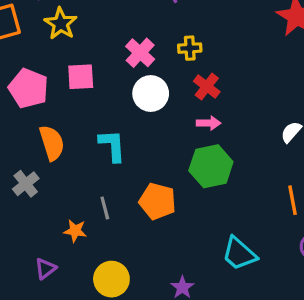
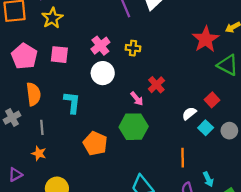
red cross: (207, 87) -> (156, 85), moved
pink arrow: (209, 123) -> (137, 99), turned 40
gray line: (105, 208) -> (42, 127), moved

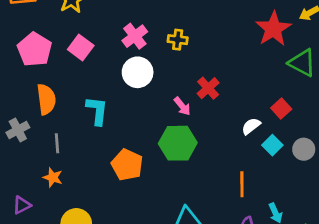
pink square: (59, 55) -> (81, 47), turned 30

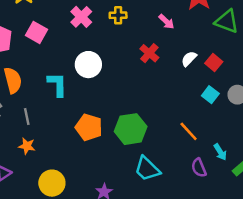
white circle: (138, 72) -> (88, 65), moved
pink arrow: (182, 106) -> (166, 22), moved
white semicircle: (251, 126) -> (189, 59), moved
green hexagon: (178, 143) -> (131, 129), moved
orange line: (242, 184) -> (189, 131), turned -35

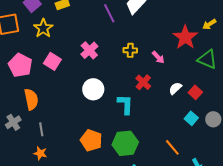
yellow cross: (118, 15) -> (130, 50), moved
cyan L-shape: (57, 84) -> (125, 104), moved

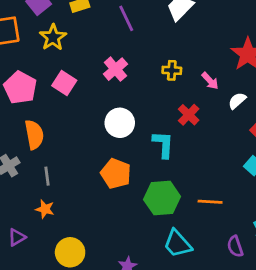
purple line: (109, 13) -> (126, 18), moved
white semicircle: (175, 88) -> (237, 101), moved
orange pentagon: (91, 140) -> (116, 174), moved
orange line: (172, 147) -> (210, 202), moved, turned -48

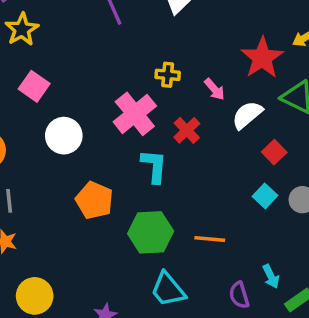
pink cross: (115, 69) -> (135, 114), moved, size x1.4
white semicircle: (237, 101) -> (247, 115), size x1.4
white circle: (120, 123) -> (64, 136), moved

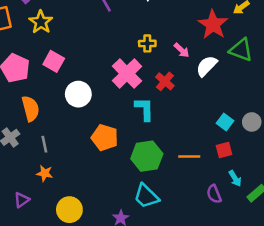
red square: (274, 152) -> (224, 150), moved, turned 35
cyan trapezoid: (168, 290) -> (146, 196), moved

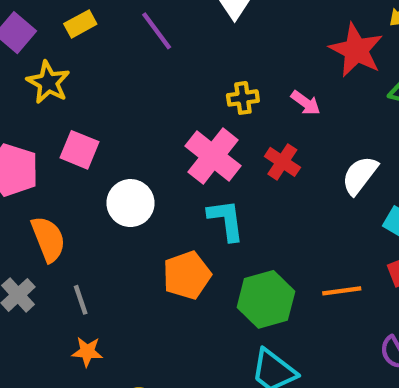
white semicircle: (207, 66) -> (360, 175), moved
cyan L-shape: (144, 109) -> (226, 220), moved
orange pentagon: (105, 138) -> (187, 275), turned -30

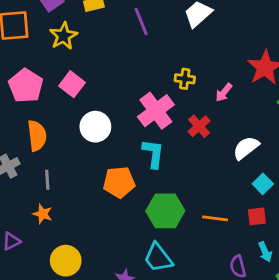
pink arrow: (306, 103) -> (224, 93), turned 78

